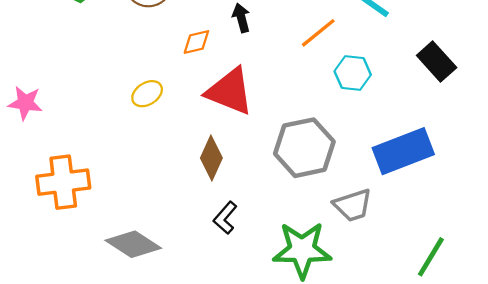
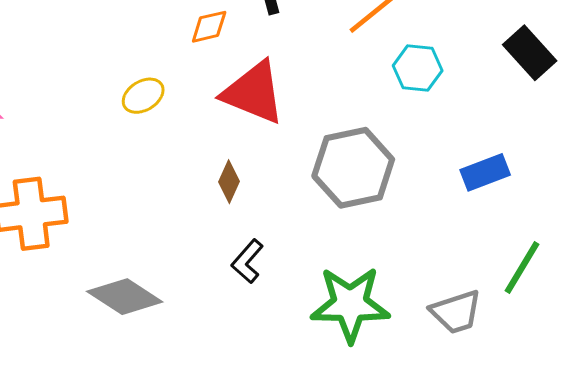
blue rectangle: (403, 151) -> (485, 172), size x0.6
brown diamond: (211, 158) -> (229, 182), size x0.7
gray trapezoid: (353, 205) -> (456, 312), moved
green line: (431, 257) -> (522, 267), moved

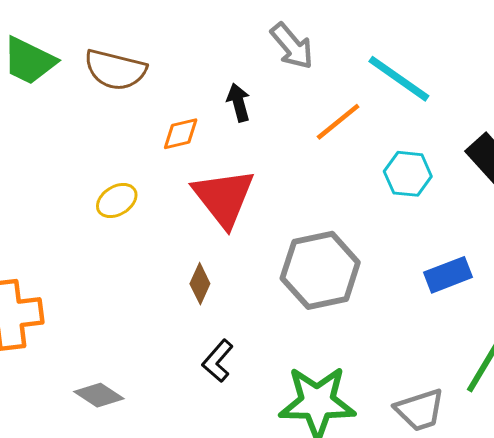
cyan hexagon: (418, 68) -> (408, 174), moved
red triangle: (254, 93) -> (224, 198), turned 30
gray diamond: (125, 297) -> (99, 395), size x0.7

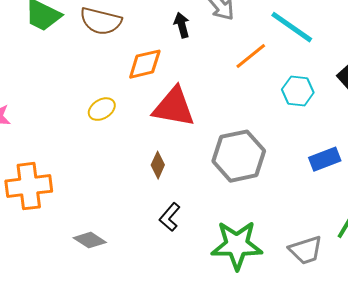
black arrow: (239, 102) -> (182, 25), moved
orange diamond: (181, 134) -> (145, 64), size x1.4
red triangle: (224, 198) -> (174, 107), turned -42

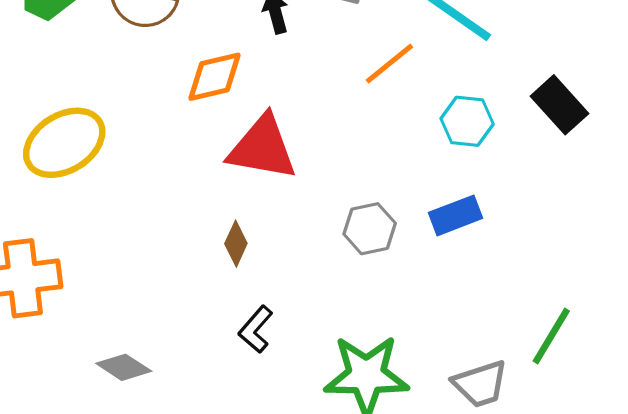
yellow ellipse: (102, 109) -> (64, 143), moved, size x1.8
gray hexagon: (239, 156) -> (370, 229), size x0.6
blue rectangle: (325, 159) -> (455, 215), moved

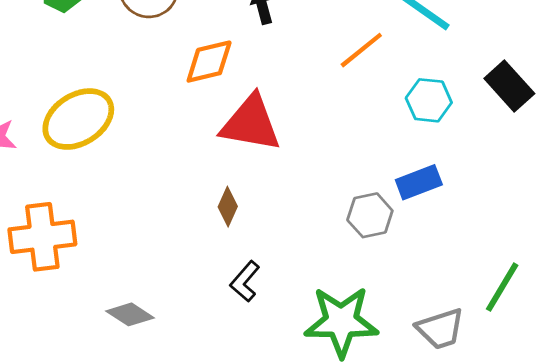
gray hexagon: (370, 229) -> (370, 215), moved

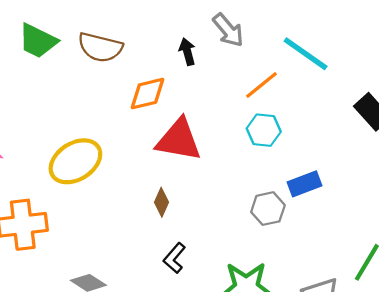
cyan hexagon: (429, 100) -> (264, 130), moved
yellow ellipse: (78, 119) -> (75, 161), moved

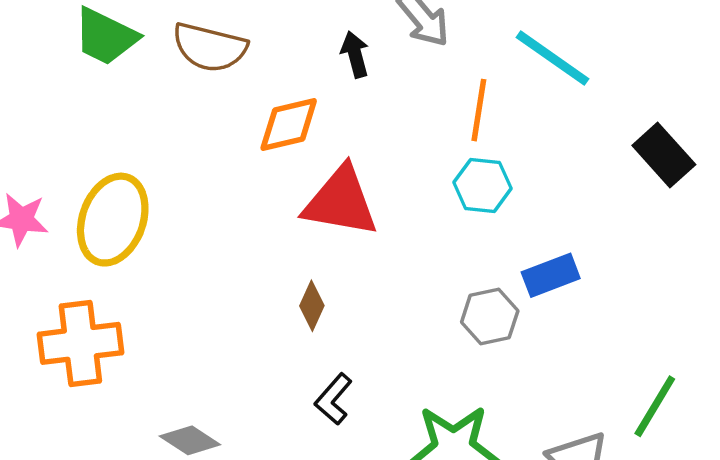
orange line: (261, 85) -> (479, 110), turned -42
yellow ellipse: (75, 161) -> (113, 220), moved, turned -38

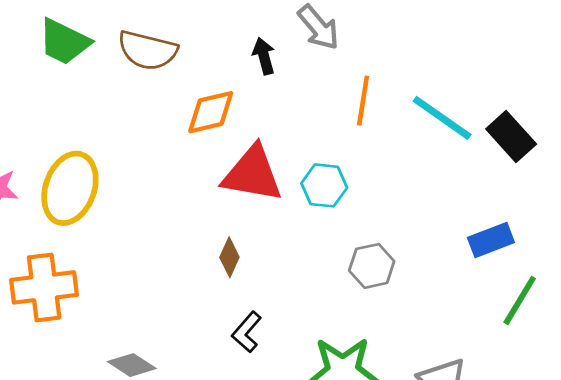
cyan line: (552, 58) -> (442, 118), moved
cyan hexagon: (482, 185) -> (324, 185), moved
blue rectangle: (551, 275) -> (491, 240), moved
green line: (655, 406) -> (520, 300), moved

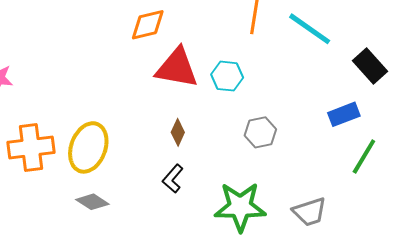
black rectangle: (511, 137) -> (370, 66), moved
yellow ellipse: (70, 188) -> (88, 147), moved
brown diamond: (229, 257) -> (178, 132), moved

